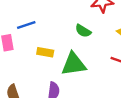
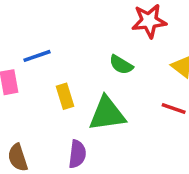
yellow rectangle: (45, 52) -> (65, 96), turned 63

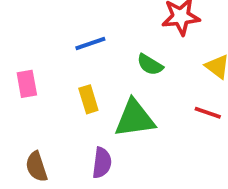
blue line: (37, 56) -> (90, 43), moved

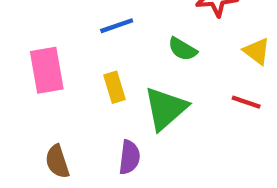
pink rectangle: (27, 84) -> (47, 70), size x1.5
green triangle: (135, 119) -> (165, 108), turned -33

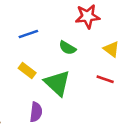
yellow rectangle: (115, 87) -> (27, 70), turned -36
green triangle: (165, 108) -> (57, 83), turned -36

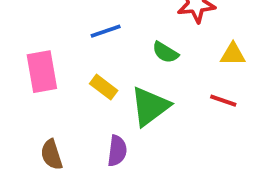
yellow triangle: (111, 49) -> (233, 54), turned -36
green triangle: (57, 83) -> (150, 106), turned 40

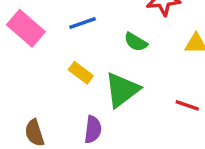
pink rectangle: (42, 72) -> (26, 28), moved, turned -39
red line: (223, 101) -> (187, 105), moved

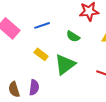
purple semicircle: (93, 129) -> (34, 87), moved

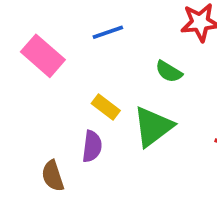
blue line: (42, 25) -> (108, 32), moved
purple semicircle: (34, 87) -> (92, 146), moved

